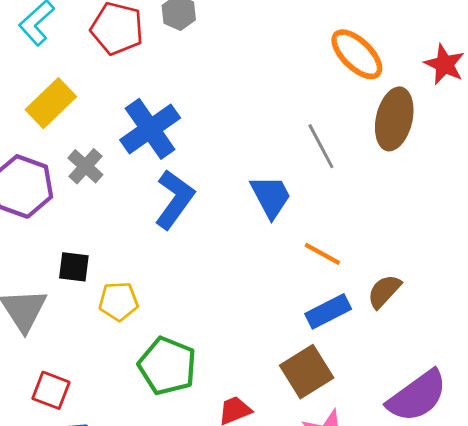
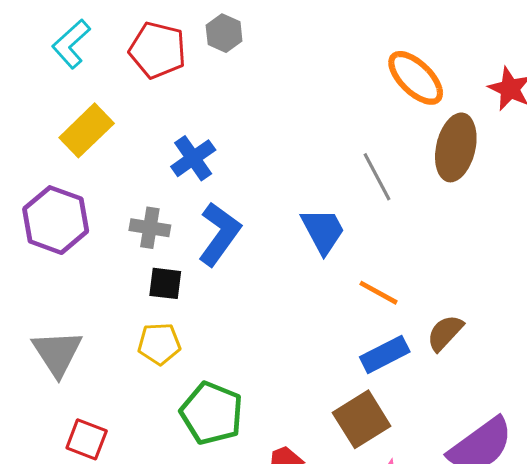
blue cross: (150, 129) -> (193, 158), size x0.7
gray cross: (85, 166) -> (150, 228), moved, turned -33
black square: (74, 267) -> (165, 283), moved

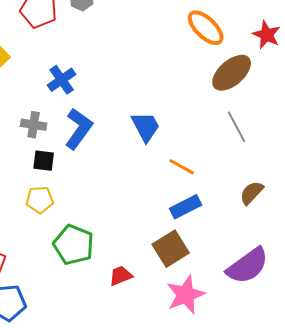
brown ellipse: (456, 147) -> (232, 73), turned 36
gray line: (377, 177) -> (237, 127), moved
brown semicircle: (445, 333) -> (252, 193), moved

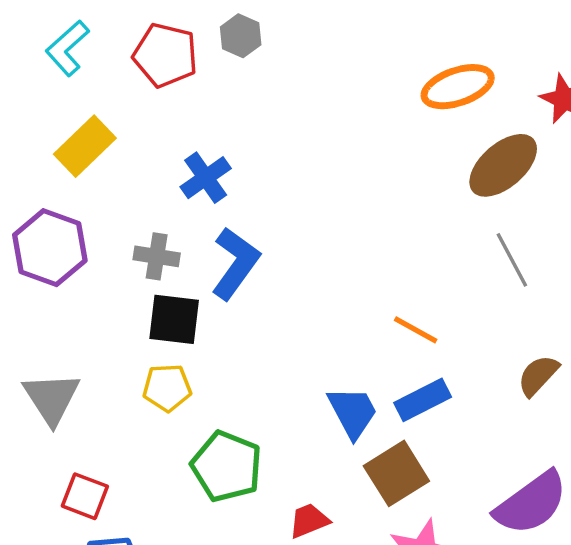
orange ellipse: (206, 28) -> (458, 87), turned -63
blue trapezoid: (146, 127) -> (353, 412), moved
black square: (44, 161) -> (174, 319), size x1.4

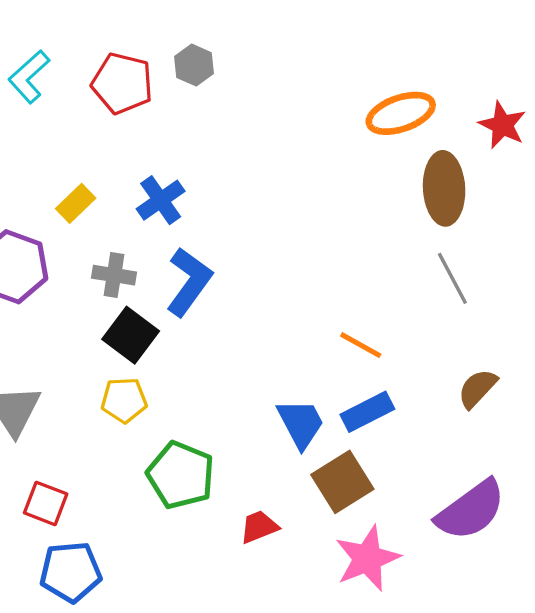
yellow rectangle: (85, 146) -> (76, 203), moved, size x0.7
brown ellipse: (503, 165) -> (444, 188), turned -52
black square: (174, 319) -> (131, 335), turned 30

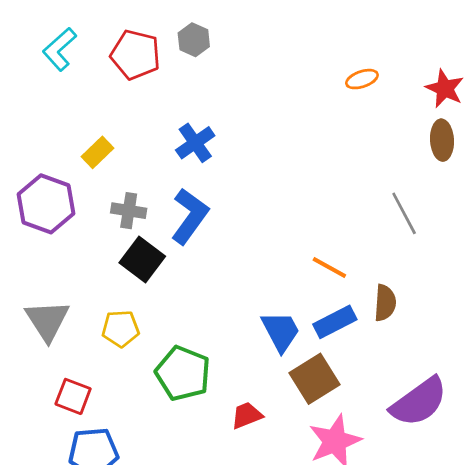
orange ellipse: (401, 113) -> (362, 79), size x0.6
brown ellipse: (444, 188) -> (442, 140), moved, size x0.7
blue cross: (161, 200) -> (195, 143), moved
brown semicircle: (477, 388) -> (385, 303), moved, turned 141
yellow pentagon: (124, 400) -> (121, 329), moved

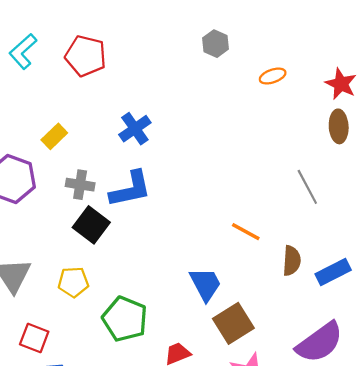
gray hexagon: (194, 40) -> (216, 44), moved
blue L-shape: (190, 216) -> (130, 189), turned 42
blue rectangle: (335, 322) -> (333, 272), moved

